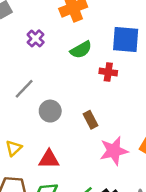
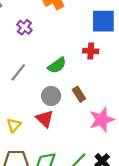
green semicircle: (81, 50) -> (57, 65), moved
gray circle: (50, 111) -> (51, 96), moved
red triangle: (49, 159) -> (45, 119), moved, turned 48

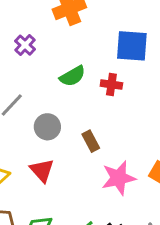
green semicircle: (57, 65) -> (73, 76), moved
gray circle: (51, 96) -> (47, 127), moved

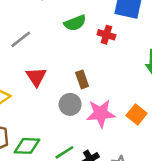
gray circle: (47, 127) -> (70, 104), moved
red triangle: (42, 170) -> (36, 77), moved

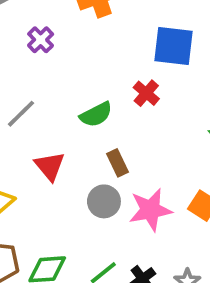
green semicircle: (75, 23) -> (96, 115), moved
red cross: (106, 35) -> (146, 93), turned 30

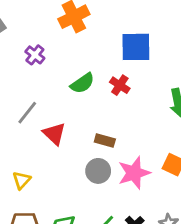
green semicircle: (96, 115) -> (82, 83), moved
brown rectangle: (118, 163) -> (105, 140), turned -42
red triangle: (50, 166) -> (54, 134), moved

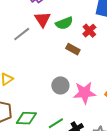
red triangle: (54, 134) -> (43, 19), moved
brown rectangle: (105, 140) -> (73, 49), moved

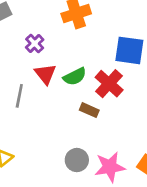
red cross: (89, 31) -> (109, 84), size x1.5
gray line: (22, 34) -> (19, 96), turned -36

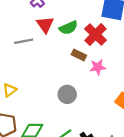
gray line: (19, 96) -> (24, 41), turned 66
pink star: (110, 167) -> (98, 67), moved, size x0.7

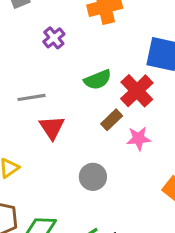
red triangle: (45, 25) -> (52, 128), moved
brown rectangle: (79, 55) -> (112, 120), turned -72

